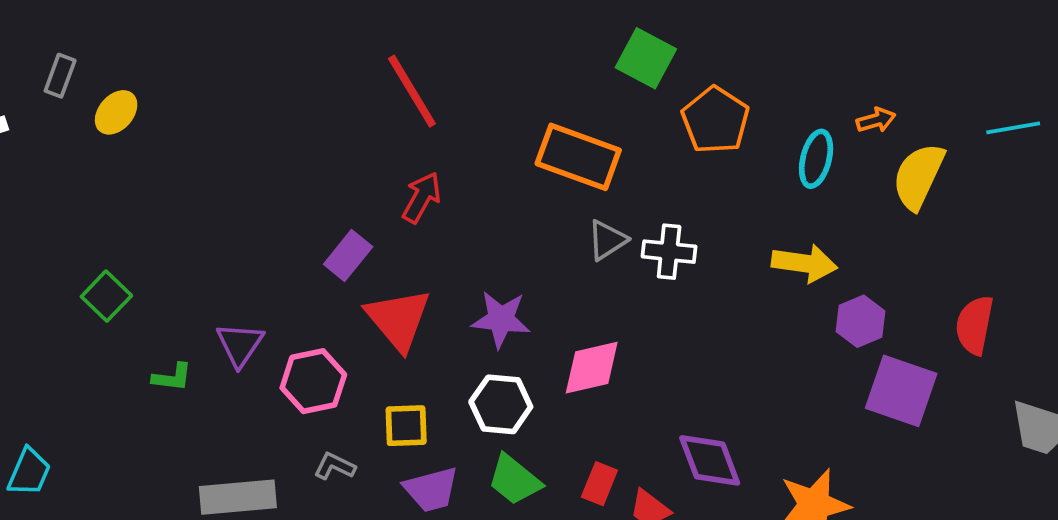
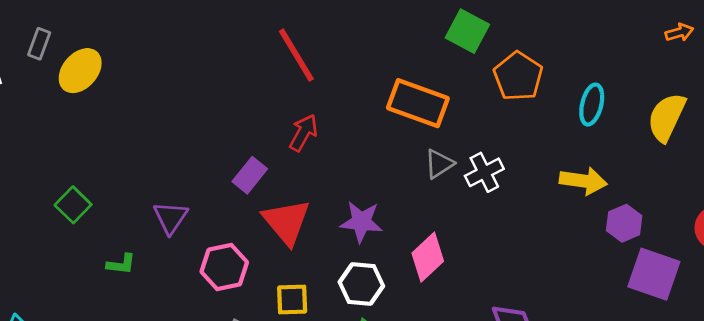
yellow ellipse: (116, 112) -> (80, 71), size x1.4
orange arrow: (876, 120) -> (679, 32), moved
white cross: (669, 252) -> (484, 172), turned -33
purple triangle: (240, 344) -> (171, 218), moved
pink diamond: (592, 368) -> (428, 257), turned -30

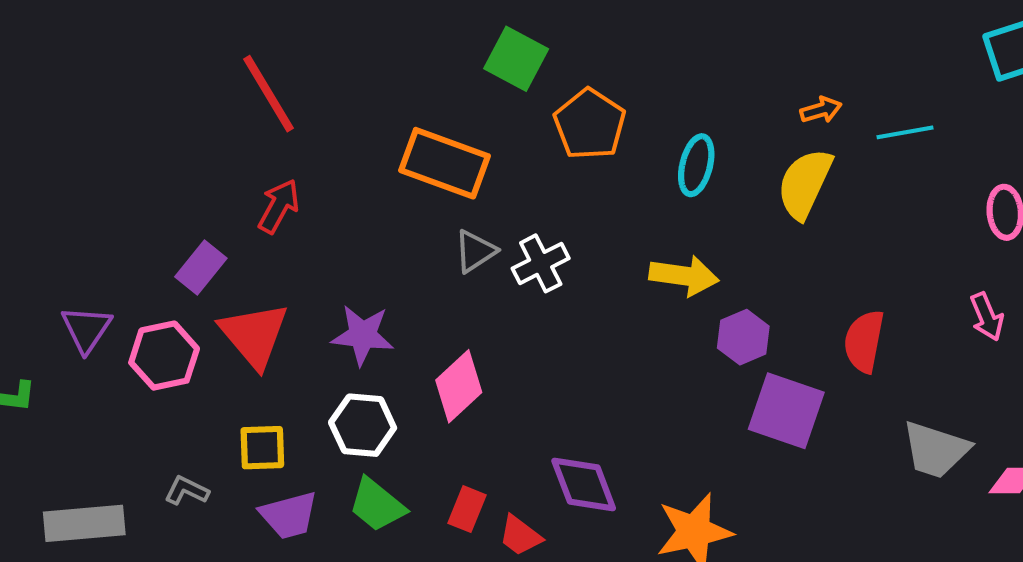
orange arrow: (679, 32) -> (821, 110), moved
pink hexagon: (224, 267) -> (164, 356), moved

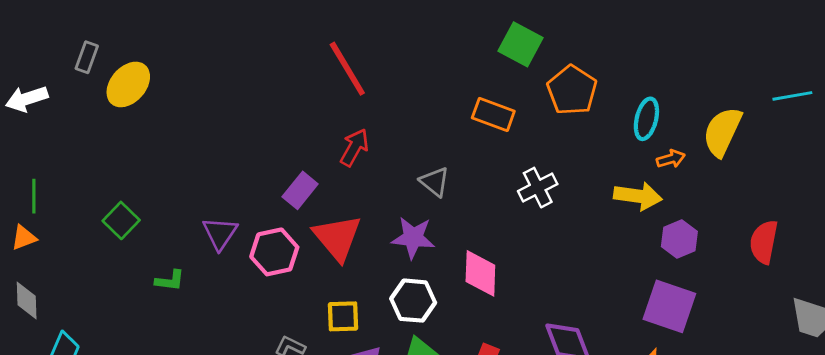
orange arrow: (821, 110) -> (671, 159), moved
orange rectangle: (444, 163) -> (493, 115), moved, size x0.7
gray triangle: (475, 251) -> (435, 182), moved, turned -48
pink diamond: (459, 386) -> (480, 273), turned -45
purple square: (786, 411) -> (669, 306), moved

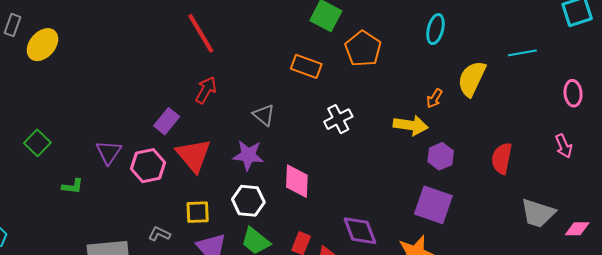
cyan ellipse: (646, 119) -> (435, 29), moved
orange arrow: (671, 159) -> (434, 98), turned 138

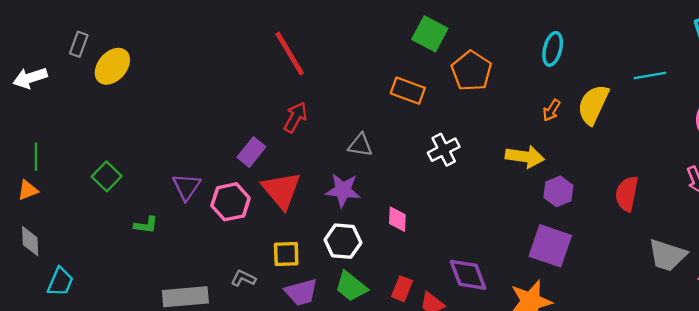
orange arrow: (434, 98) -> (551, 110), moved
gray triangle: (264, 115) -> (360, 145), turned -30
pink diamond: (297, 181) -> (397, 219), size x0.7

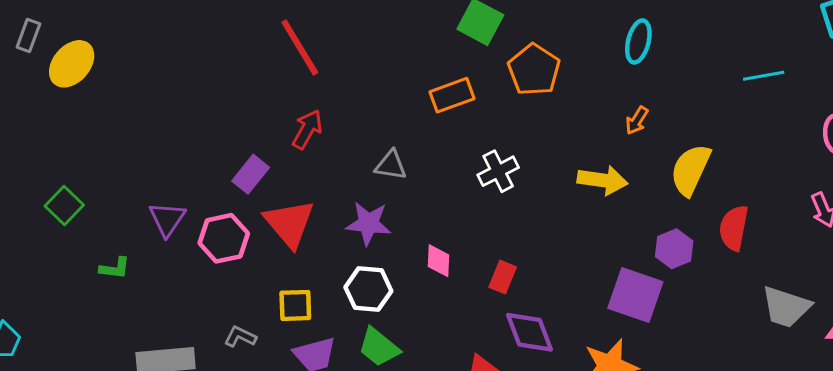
orange rectangle: (408, 91) -> (452, 95), turned -40
yellow semicircle: (593, 105) -> (691, 170), moved
purple hexagon: (558, 191) -> (674, 249), moved
red rectangle: (402, 289) -> (503, 277), moved

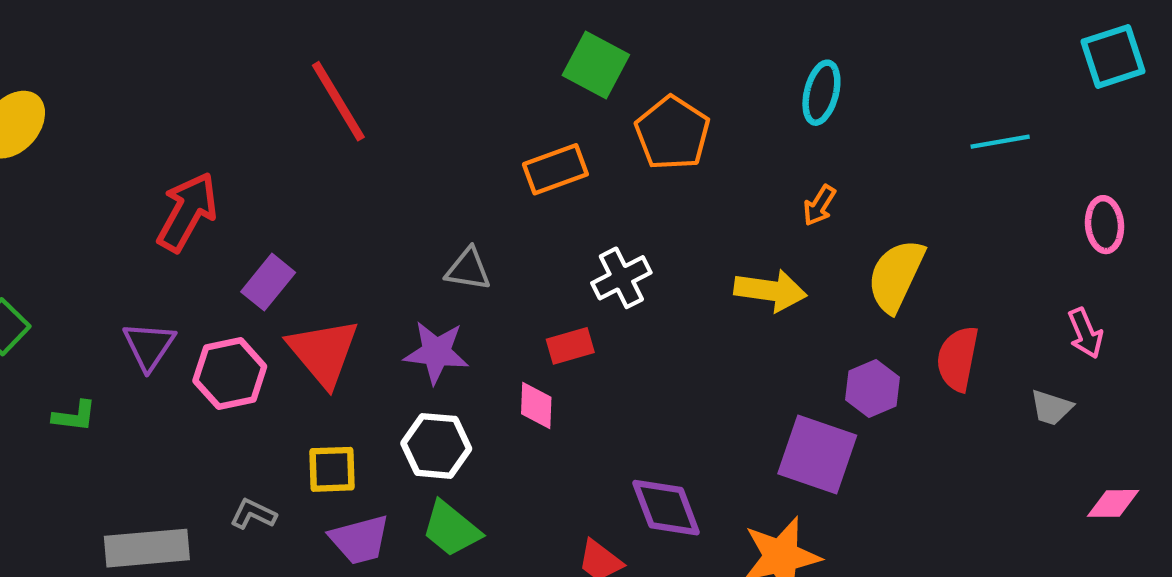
red arrow: (307, 129) -> (187, 212), moved, size x1.4
red rectangle: (503, 277) -> (570, 346), moved, turned 52
gray trapezoid: (786, 307) -> (1051, 408), moved, size x0.6

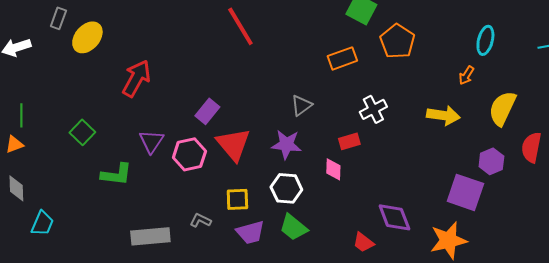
cyan ellipse: (821, 93) -> (485, 40), moved
red arrow: (187, 212) -> (136, 78), moved
gray triangle: (468, 269) -> (301, 105), turned -45
green L-shape: (74, 416) -> (116, 174), size x1.5

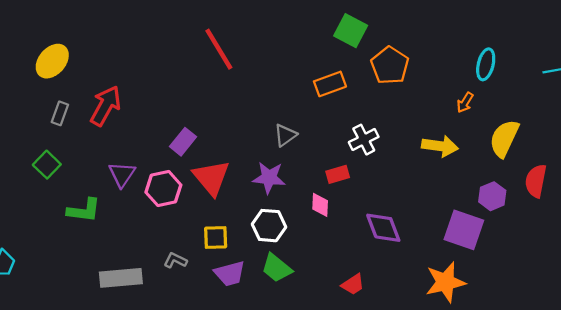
gray rectangle: (58, 18) -> (60, 113), moved
purple diamond: (394, 217) -> (383, 228), moved
red trapezoid: (363, 242) -> (353, 284), turned -70

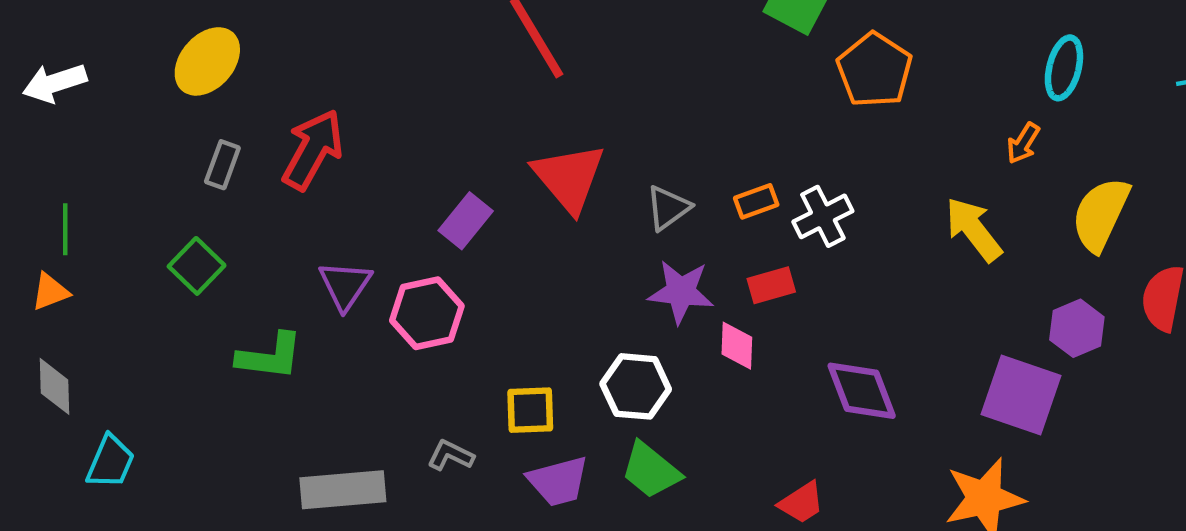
orange rectangle: (330, 84) -> (756, 201), moved, size x0.7
yellow arrow: (440, 146) -> (974, 229), turned -136
red triangle: (211, 178) -> (569, 178), moved
purple star: (269, 178) -> (681, 292), moved

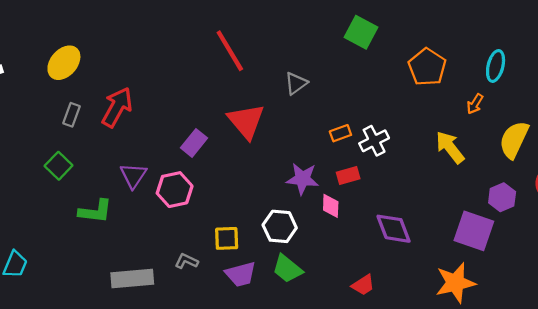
orange pentagon: (875, 70) -> (427, 67), moved
gray triangle: (668, 208) -> (296, 83), moved

